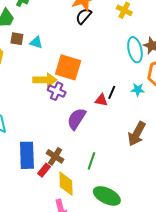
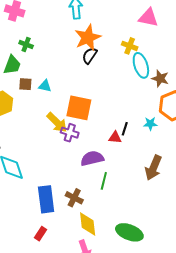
cyan ellipse: (135, 50) -> (141, 65), moved
yellow arrow: (45, 80) -> (57, 123), turned 50
purple semicircle: (77, 119) -> (92, 158), turned 50
green line: (91, 161) -> (104, 181), moved
red rectangle: (44, 170) -> (40, 234), moved

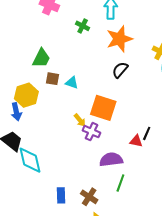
green cross: (26, 44) -> (83, 26), moved
black semicircle: (90, 55) -> (120, 70), moved
yellow arrow: (57, 123) -> (80, 120), size x0.6
blue rectangle: (46, 199) -> (61, 195), size x0.6

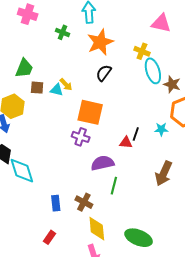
yellow arrow: (80, 120) -> (66, 84), moved

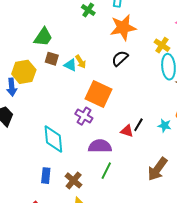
cyan diamond: (22, 171) -> (53, 139), moved

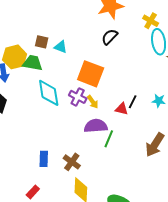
green trapezoid: (43, 37) -> (33, 63), moved, turned -110
yellow arrow: (81, 62) -> (93, 102), moved
cyan diamond: (53, 139) -> (49, 93), moved
green line: (106, 171) -> (109, 139), moved

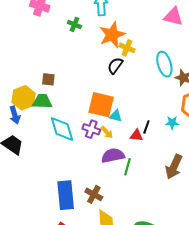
yellow cross: (151, 21) -> (127, 48), moved
cyan triangle: (61, 47) -> (116, 116), moved
blue rectangle: (44, 159) -> (66, 195), size x1.8

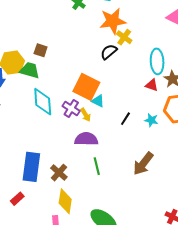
red triangle: (136, 135) -> (152, 85), moved
green line: (127, 167) -> (97, 166), moved, turned -42

